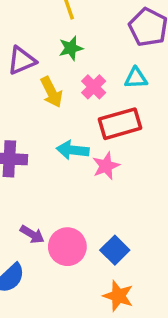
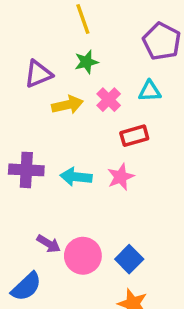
yellow arrow: (52, 92) -> (67, 105), turned -76
red rectangle: (120, 124) -> (134, 136), size x0.7
cyan arrow: (73, 150) -> (76, 177), moved

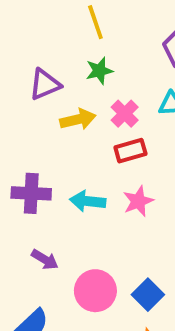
red rectangle: (134, 136) -> (130, 151), moved
purple arrow: (49, 244) -> (45, 260), moved

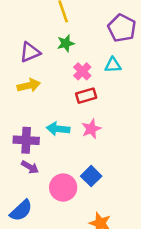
yellow arrow: (78, 119) -> (29, 85), moved
purple cross: (31, 193) -> (26, 140), moved
blue square: (148, 295) -> (91, 176), moved

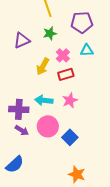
purple pentagon: (122, 28) -> (82, 22), moved, turned -30
yellow arrow: (29, 85) -> (43, 66), moved, turned 132
pink circle: (63, 187) -> (48, 126), moved

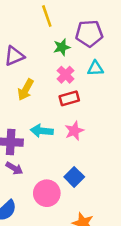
green star: (50, 33) -> (62, 47), moved
yellow arrow: (43, 66) -> (26, 90), moved
pink circle: (48, 126) -> (47, 193), moved

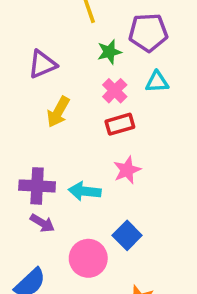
cyan arrow: (42, 131) -> (85, 191), moved

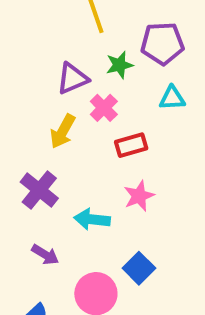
purple triangle: (42, 64) -> (72, 79), moved
pink cross: (115, 91) -> (104, 108), moved
purple cross: (37, 186) -> (39, 190), moved, turned 36

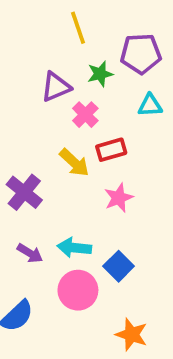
yellow arrow: (63, 131) -> (74, 163), moved, turned -76
cyan arrow: (92, 219) -> (74, 248), moved

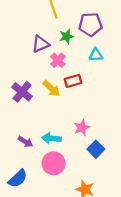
purple cross: (24, 192) -> (22, 92), moved
pink star: (119, 198) -> (82, 128), moved
blue square: (119, 266) -> (96, 149), moved

